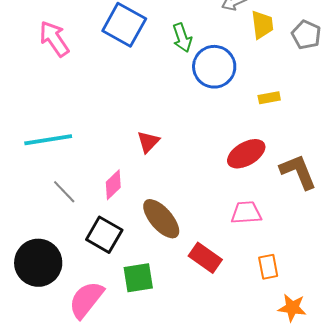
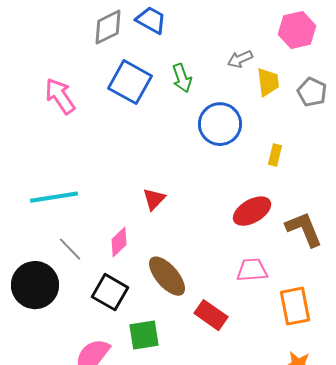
green arrow: (182, 38) -> (182, 78), moved
yellow rectangle: (269, 98) -> (275, 155), turned -65
black circle: (38, 263) -> (35, 285), moved
orange rectangle: (268, 267) -> (295, 306), moved, size x1.5

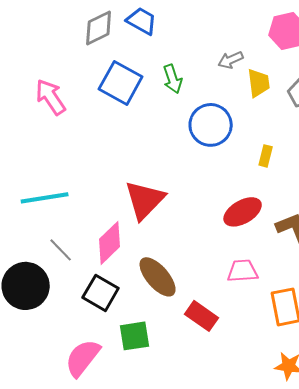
red triangle: (154, 199) -> (145, 200), size x1.8
pink diamond: (119, 242) -> (110, 243), size x1.4

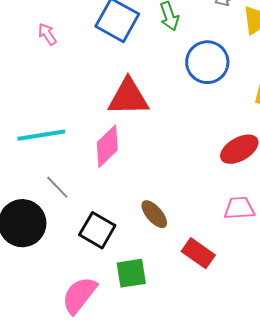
pink arrow: (51, 97) -> (47, 34), size x0.6
red triangle: (145, 200) -> (128, 97), moved, turned 45
pink diamond: (110, 243) -> (107, 146), moved
brown ellipse: (158, 277) -> (154, 214), size x0.7

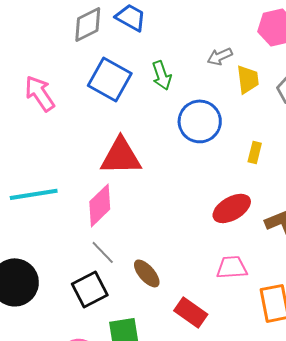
pink arrow: (47, 34) -> (40, 93), size x1.6
gray line: (57, 187) -> (103, 252), moved
black square: (97, 230) -> (90, 289), turned 33

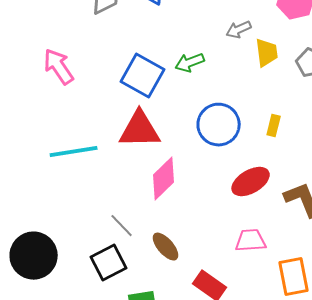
green arrow: (162, 75) -> (190, 63), moved, turned 88
blue square: (110, 79) -> (143, 76), moved
blue circle: (200, 121) -> (219, 125), moved
cyan line: (34, 194) -> (74, 152), moved
pink diamond: (100, 205) -> (164, 179), moved

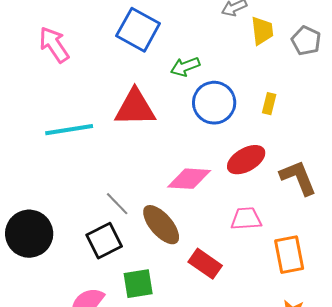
green arrow: (190, 63) -> (185, 67), moved
blue square: (143, 76) -> (138, 30), moved
pink diamond: (164, 179) -> (189, 179), moved, turned 48
brown ellipse: (166, 247) -> (161, 225), size x1.4

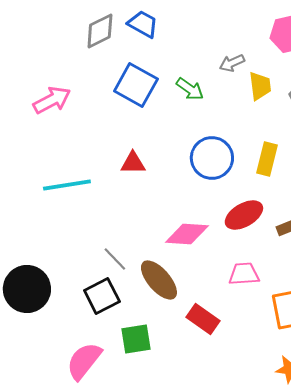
pink arrow: (54, 45) -> (52, 100), turned 96
green arrow: (185, 67) -> (190, 89), moved, turned -124
yellow rectangle: (269, 104) -> (267, 159), size x1.5
red triangle: (135, 108) -> (133, 163), size x0.6

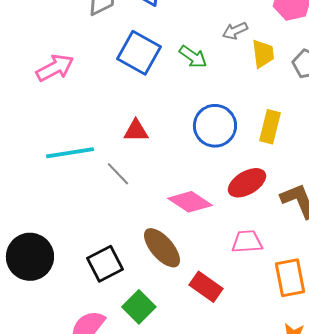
pink diamond: (187, 234) -> (190, 202), turned 30
gray line: (115, 259) -> (118, 174), moved
green square: (136, 339) -> (139, 307), turned -36

